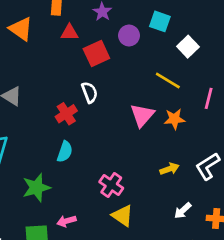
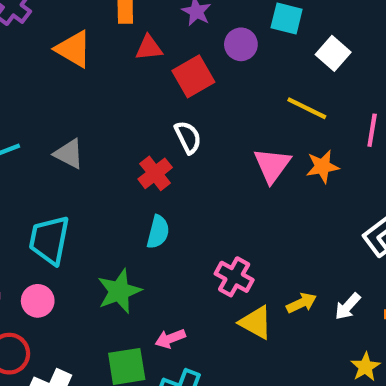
yellow arrow: (169, 169) -> (302, 303), moved

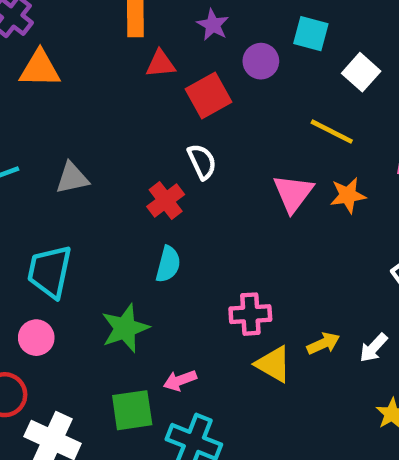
orange triangle: (74, 49) -> (40, 69), moved, turned -30
gray triangle: (69, 154) -> (72, 178), turned -40
pink cross: (234, 277) -> (250, 314), turned -33

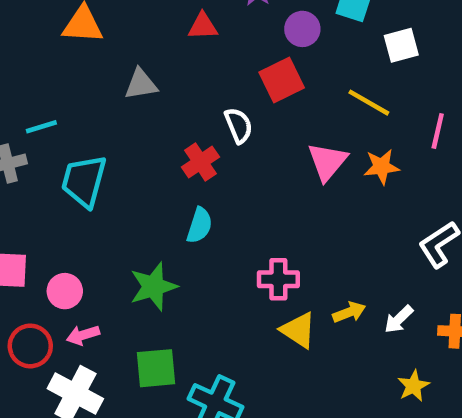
white square: (361, 72) -> (401, 45), turned 30
red square: (209, 95) -> (282, 80), moved
gray triangle: (72, 178) -> (141, 84), moved
cyan trapezoid: (50, 271) -> (84, 181), moved
pink arrow: (180, 380) -> (83, 335), moved

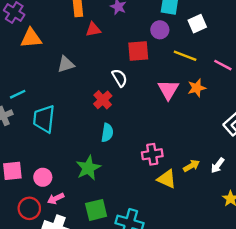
purple circle: (302, 29) -> (160, 30), moved
red square: (282, 80) -> (138, 51), turned 30
pink line: (438, 131) -> (223, 65), turned -66

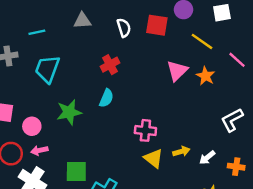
white semicircle: (120, 78) -> (124, 28), moved
orange star: (197, 88) -> (206, 76), turned 30
cyan line: (18, 94) -> (37, 32), moved
green star: (88, 168) -> (69, 112), moved

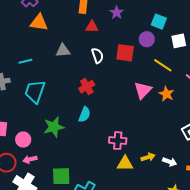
yellow triangle: (154, 158) -> (125, 164), turned -36
white arrow: (207, 158) -> (170, 162), turned -120

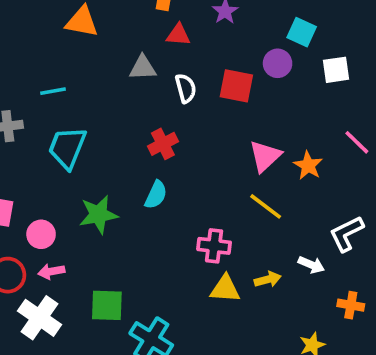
gray triangle: (63, 51) -> (143, 68), moved
yellow line: (163, 65) -> (266, 206), moved
white arrow: (170, 162) -> (311, 265), moved

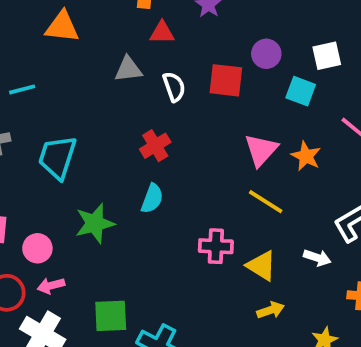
cyan square: (302, 32) -> (301, 91), moved
cyan line: (53, 91) -> (22, 89), moved
yellow arrow: (268, 279) -> (271, 310), moved
yellow triangle: (225, 289) -> (261, 266), moved, turned 32

